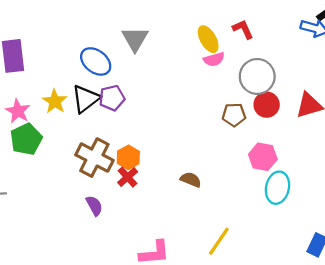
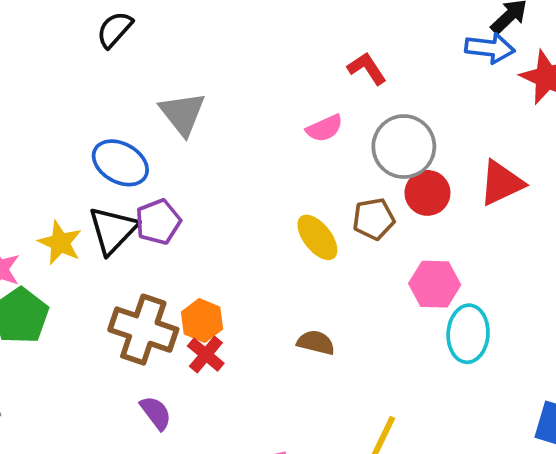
yellow ellipse: (208, 39) -> (317, 237), moved

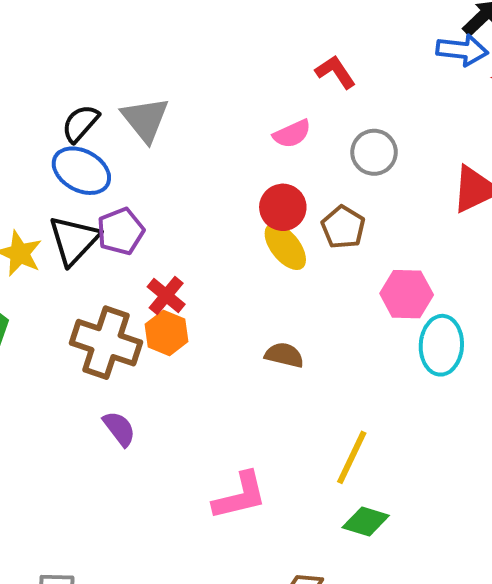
black semicircle: (115, 30) -> (80, 123), moved
gray circle: (404, 147) -> (374, 152), size x0.7
red circle: (427, 193) -> (283, 207), moved
brown pentagon: (374, 219) -> (343, 227), turned -30
red cross: (206, 355) -> (166, 295), moved

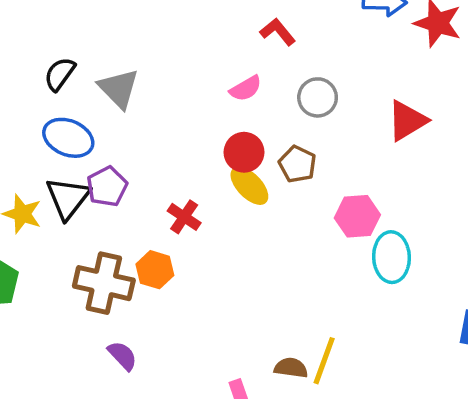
black semicircle: (80, 123) -> (60, 74), moved
red cross: (166, 295) -> (184, 217), moved
brown semicircle: (284, 355) -> (291, 368), moved

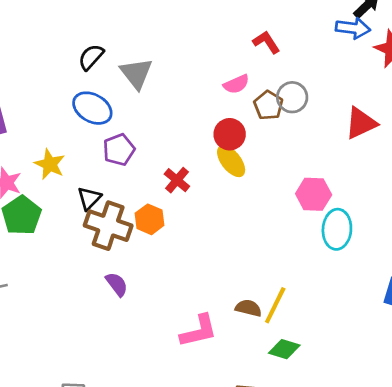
brown pentagon: (297, 164) -> (268, 105), moved
black triangle: (68, 198) -> (89, 198), moved, size x0.7

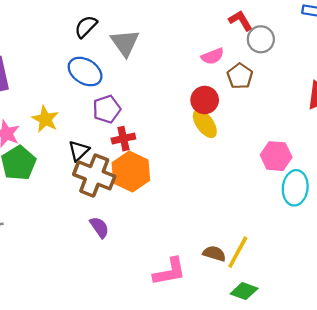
gray circle: (292, 97) -> (261, 39), moved
red cross: (177, 180) -> (123, 139), moved, turned 35
orange hexagon: (150, 219) -> (131, 172), size x1.5

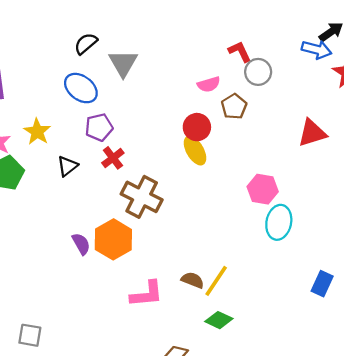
red cross: (123, 139) -> (113, 158), turned -30
orange hexagon: (131, 172) -> (113, 239), moved
brown cross: (94, 175) -> (142, 197), moved

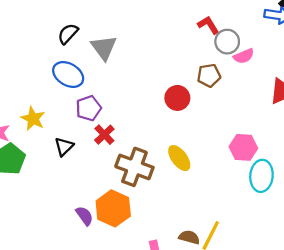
pink semicircle: (209, 84) -> (244, 56), moved
brown pentagon: (234, 107) -> (209, 75), turned 30
yellow ellipse: (195, 151) -> (179, 158), moved

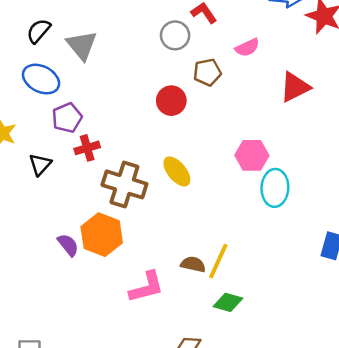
gray circle: (227, 42) -> (175, 35), moved
red cross: (104, 135) -> (87, 148), turned 30

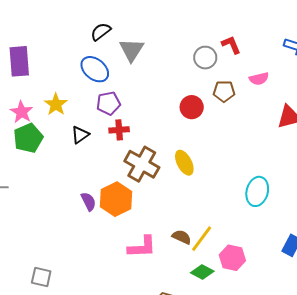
pink hexagon: (252, 155) -> (232, 258), moved

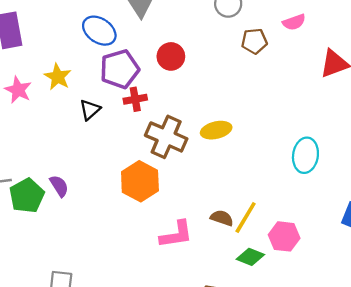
purple pentagon: (108, 103) -> (120, 69), size x1.4
red circle: (192, 107) -> (171, 56), moved
green pentagon: (28, 138) -> (27, 196), moved
yellow ellipse: (184, 163) -> (216, 130), turned -70
purple semicircle: (88, 202) -> (59, 186), moved

